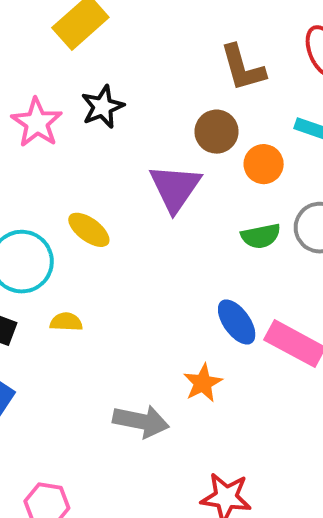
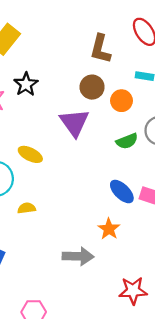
brown L-shape: (243, 68) -> (100, 49), turned 40

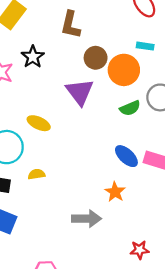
brown L-shape: (100, 49) -> (70, 25), moved
orange circle: (121, 101) -> (124, 70), size x1.5
red star: (133, 291) -> (140, 250), size x0.7

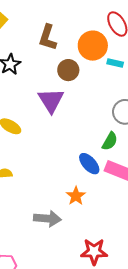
orange circle: (124, 70) -> (93, 46), moved
green semicircle: (130, 108) -> (110, 141), moved, turned -42
red star: (140, 250) -> (94, 252), size x1.5

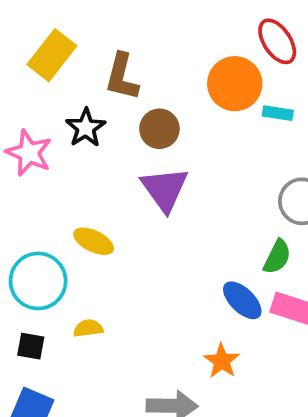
brown L-shape: (48, 37) -> (122, 77), moved
brown circle: (68, 70) -> (159, 129), moved

